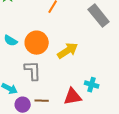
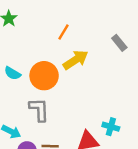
gray rectangle: (99, 16) -> (119, 43), size x0.6
yellow arrow: (68, 51) -> (76, 60), moved

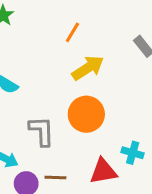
orange circle: (44, 76) -> (86, 114), moved

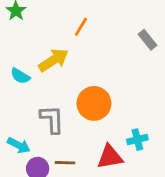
yellow arrow: (88, 68) -> (53, 60), moved
cyan cross: (133, 153) -> (137, 140), turned -30

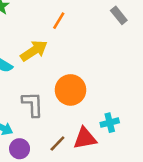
gray rectangle: (147, 40) -> (119, 15), moved
brown line: (65, 163) -> (57, 143), moved, turned -48

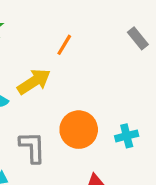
cyan cross: (110, 123) -> (127, 136), moved

